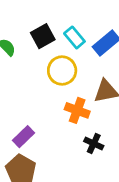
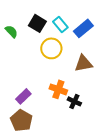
black square: (43, 36) -> (37, 23), turned -30
orange cross: (77, 110) -> (58, 89), moved

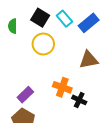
green semicircle: (11, 31) -> (13, 26), turned -136
yellow circle: (51, 48) -> (43, 44), moved

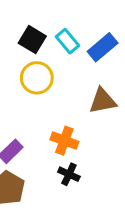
black cross: (79, 100) -> (69, 174), moved

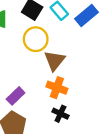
brown triangle: (103, 101) -> (55, 60), moved, turned -40

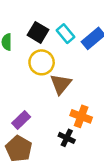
orange cross: (57, 88) -> (81, 116), moved

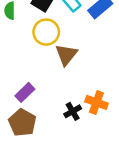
orange cross: (81, 116) -> (96, 102), moved
black cross: (67, 138) -> (73, 111), turned 35

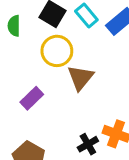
purple rectangle: (25, 92) -> (32, 98), moved

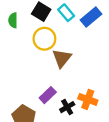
purple rectangle: (32, 98) -> (48, 95), moved

